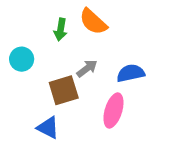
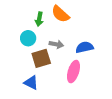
cyan circle: (22, 59) -> (28, 38), moved
gray arrow: (87, 68) -> (56, 44), turned 48

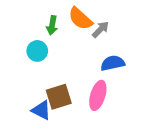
gray arrow: (56, 44) -> (101, 29), moved, turned -56
brown square: (41, 58) -> (59, 97), moved

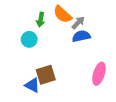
blue semicircle: (113, 63) -> (81, 36), moved
pink ellipse: (98, 95) -> (99, 74), moved

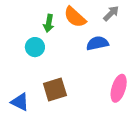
gray arrow: (78, 23) -> (111, 13), moved
blue triangle: (32, 85) -> (20, 102), moved

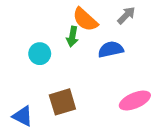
green arrow: (49, 23) -> (72, 37), moved
pink ellipse: (119, 88) -> (135, 101), turned 50

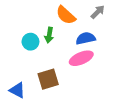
green arrow: (72, 37) -> (49, 35), moved
pink ellipse: (135, 101) -> (81, 58), moved

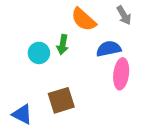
gray arrow: (98, 12) -> (124, 15), turned 104
pink ellipse: (81, 58) -> (121, 74), moved, turned -60

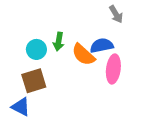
orange semicircle: (84, 20) -> (83, 55), moved
brown square: (61, 100) -> (34, 81), moved

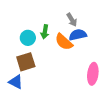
gray arrow: (116, 14) -> (72, 20), moved
pink ellipse: (113, 69) -> (93, 74), moved

